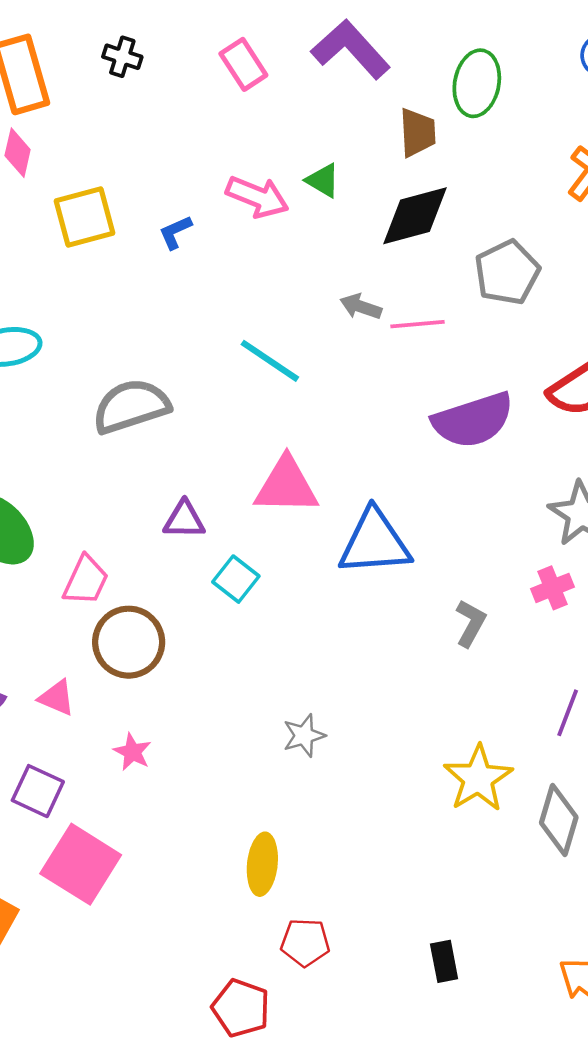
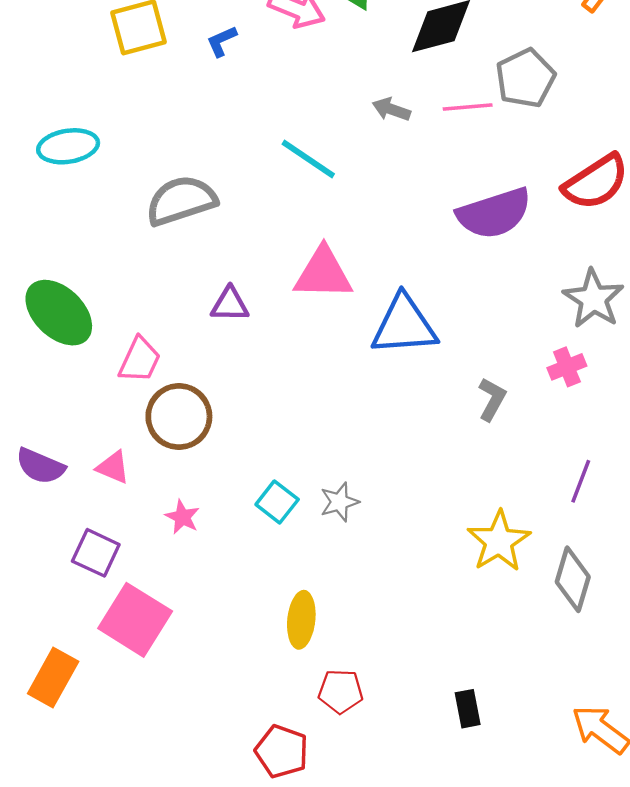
pink line: (418, 324) -> (468, 107), moved
cyan square: (236, 579) -> (277, 502), moved

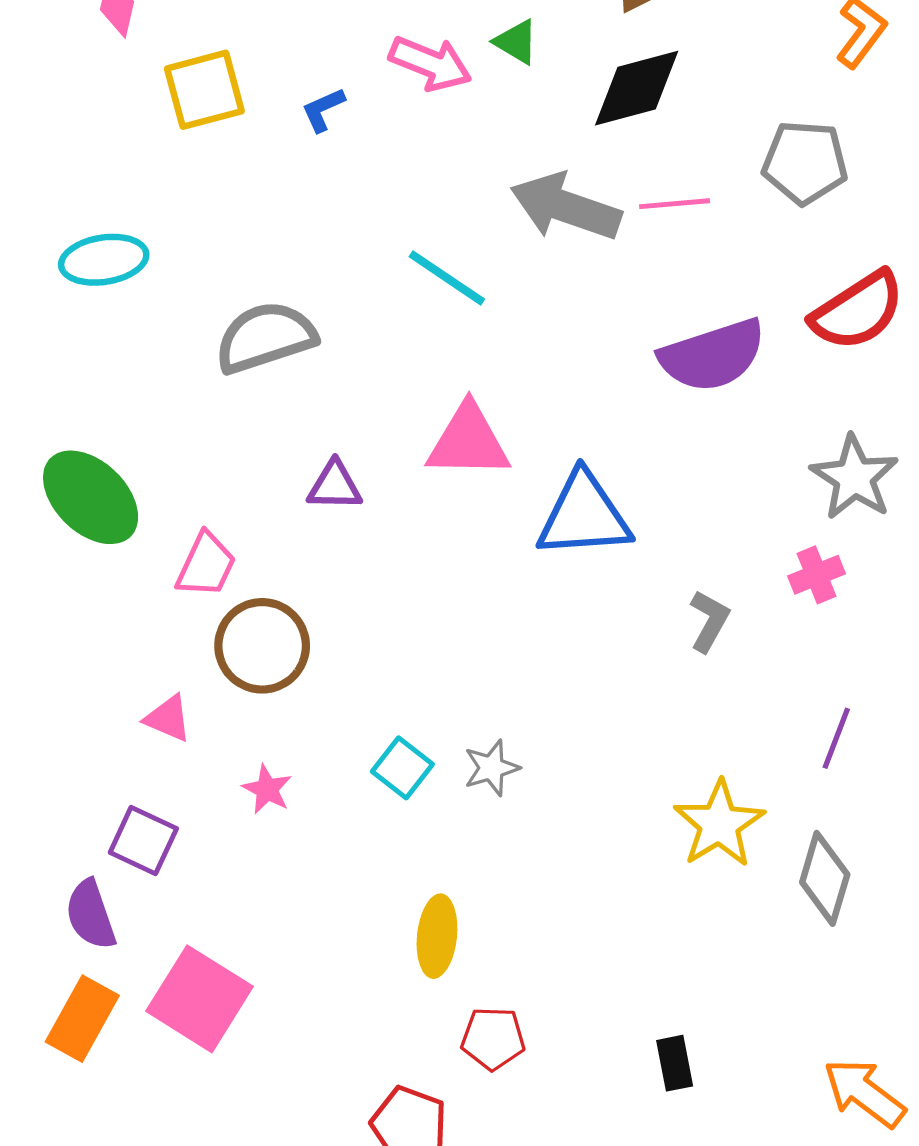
gray pentagon: (525, 78) -> (805, 162), moved, turned 30
gray arrow: (391, 109) -> (566, 207), size x2.0
purple semicircle: (40, 466) -> (91, 915), moved, turned 48
pink square: (135, 620) -> (199, 999), moved

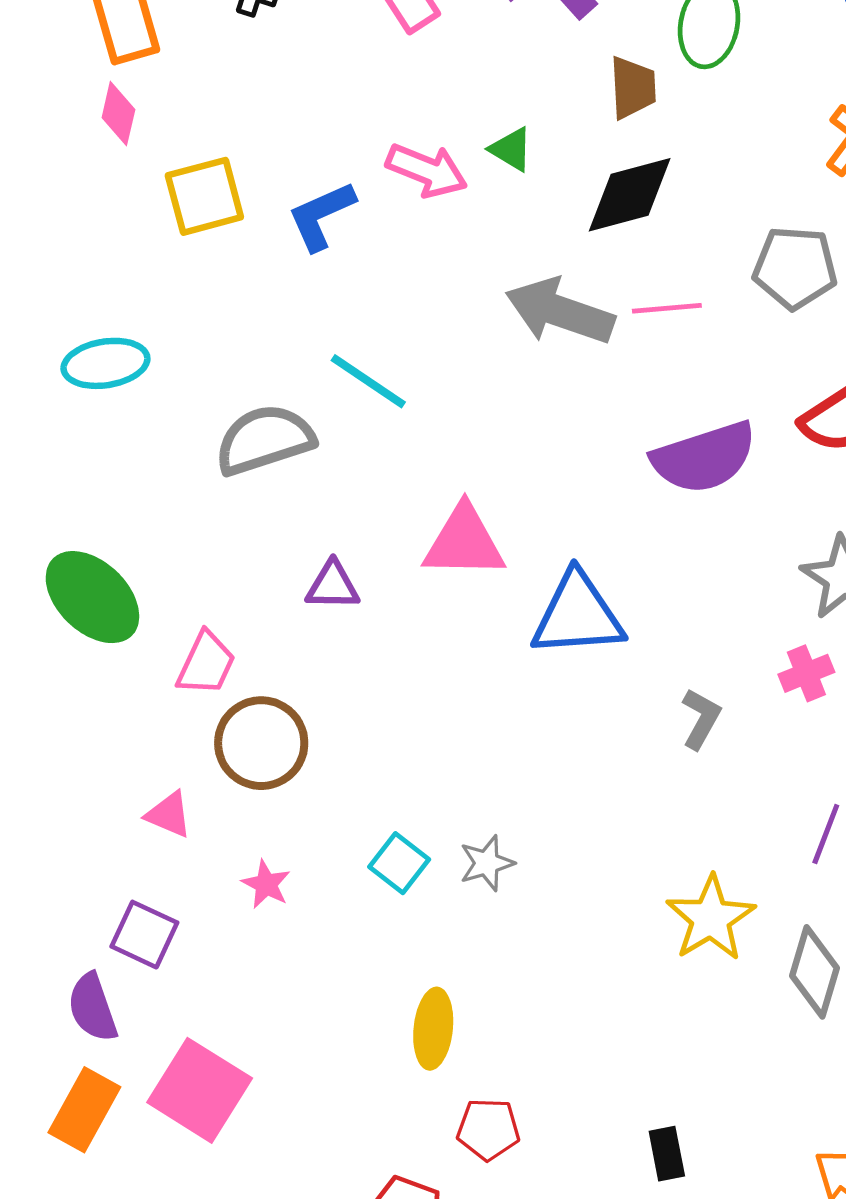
blue L-shape: (323, 110) -> (321, 216), size x1.6
cyan line: (447, 278) -> (368, 381), moved

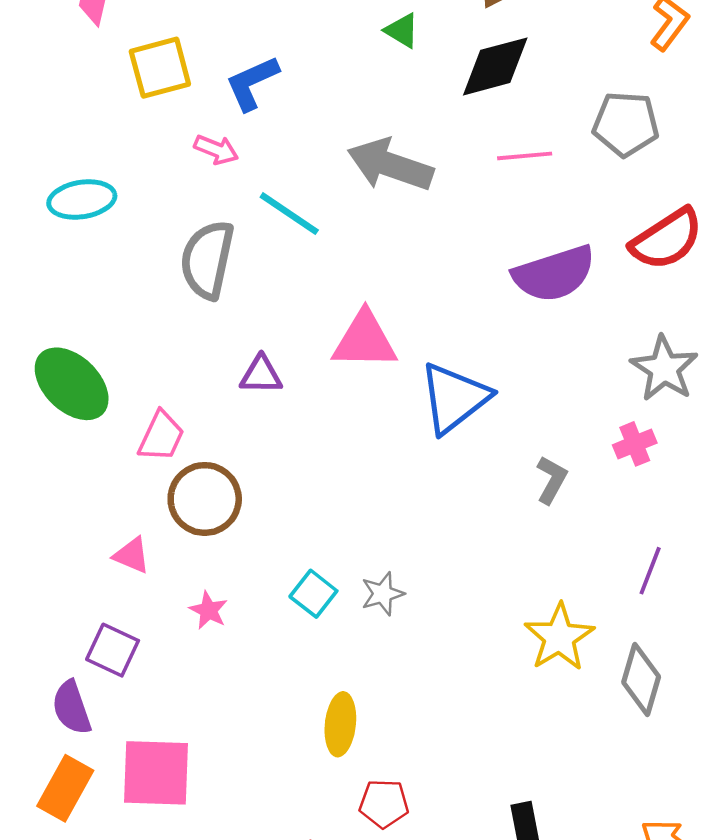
pink arrow: (427, 170) -> (216, 150), moved, size x0.7
gray arrow: (560, 311) -> (390, 165), moved
gray semicircle: (264, 440) -> (207, 260), turned -60
blue triangle: (578, 615) -> (454, 398), turned -34
pink square: (200, 1090) -> (156, 773), turned -30

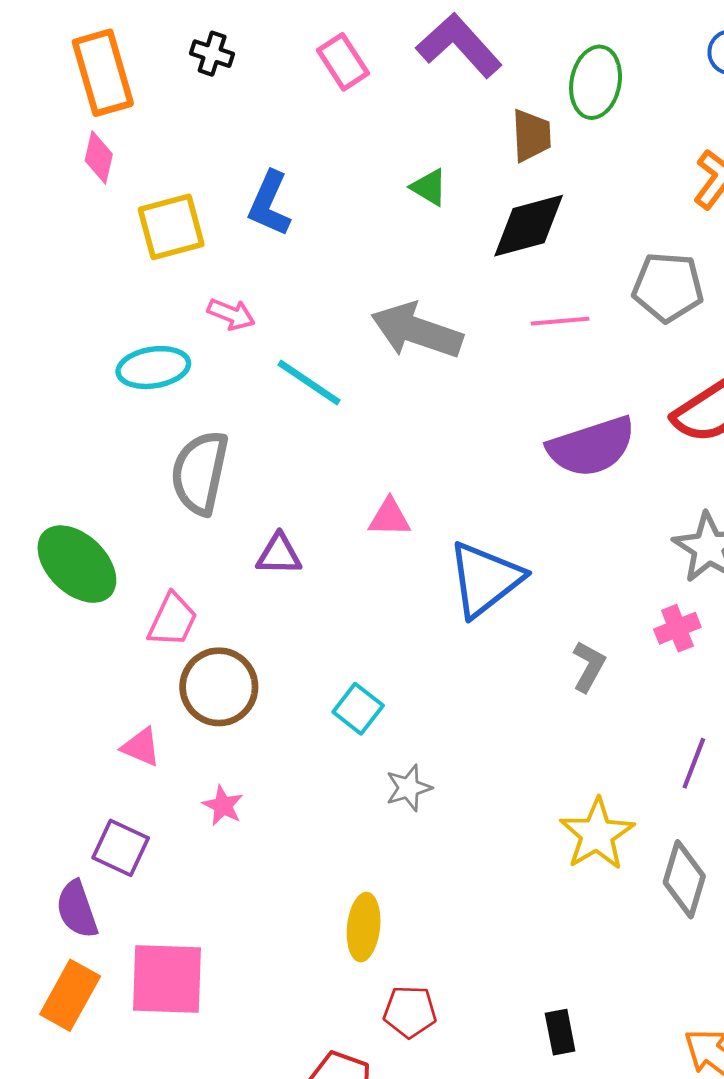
blue L-shape: (252, 83) -> (269, 204), moved, turned -42
cyan ellipse: (82, 199) -> (153, 368), moved
gray semicircle: (207, 260) -> (200, 473), moved
pink triangle: (365, 340) -> (389, 518), size x0.6
cyan square: (313, 594) -> (358, 709), moved

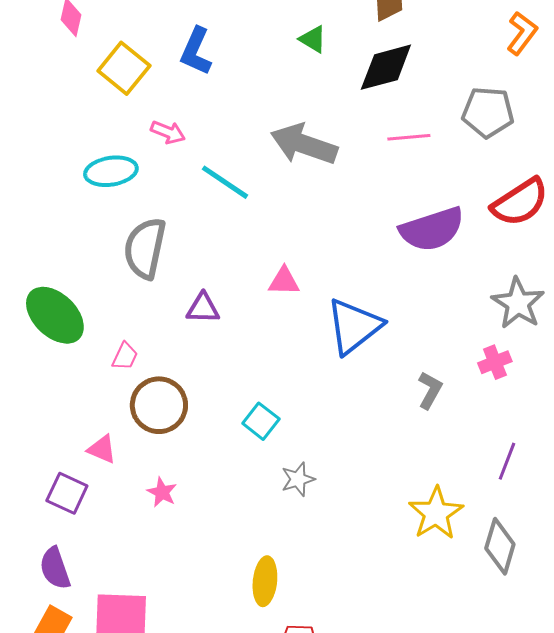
yellow square: (171, 227) -> (124, 68), turned -36
pink trapezoid: (172, 620) -> (125, 356), size x0.7
purple square: (121, 848) -> (67, 493), moved

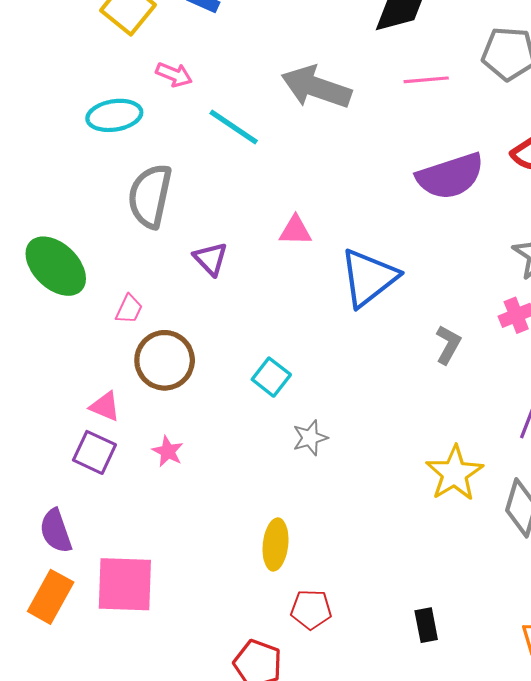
purple triangle: (203, 308) -> (211, 259), turned 45
purple square: (67, 493) -> (94, 452), moved

